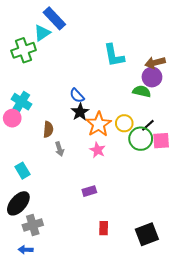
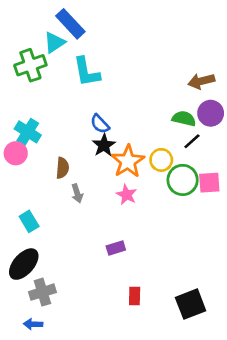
cyan L-shape: (114, 55) -> (86, 72), moved
purple circle: (152, 77) -> (211, 113), moved
black line: (148, 125) -> (192, 141), moved

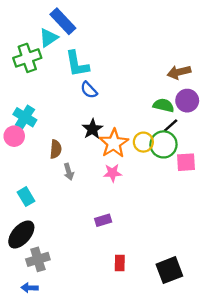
blue semicircle: (100, 124) -> (89, 90), moved
green circle: (183, 180) -> (163, 144), moved
pink star: (127, 195) -> (113, 173), turned -30

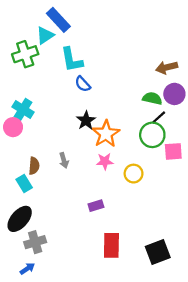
yellow circle: (143, 142) -> (134, 174), moved
brown semicircle: (56, 149) -> (34, 166), moved
red rectangle: (120, 263) -> (111, 245), size x1.6
blue arrow: (30, 288) -> (27, 269), turned 144

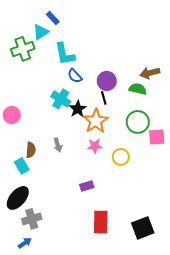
blue rectangle: (58, 20) -> (53, 18), size x0.6
brown arrow: (167, 67) -> (150, 73), moved
purple circle: (174, 94) -> (107, 81), moved
cyan cross: (23, 109) -> (61, 99), moved
black line: (159, 117) -> (104, 98), moved, turned -64

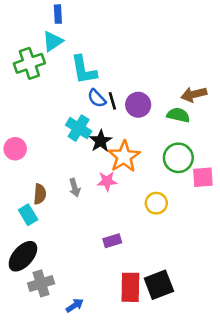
blue rectangle: (53, 18) -> (58, 14), moved, turned 40
black line: (104, 98) -> (112, 101), moved
pink star: (95, 146) -> (107, 181), moved
black square: (143, 228) -> (159, 285), moved
blue arrow: (25, 243) -> (75, 305), moved

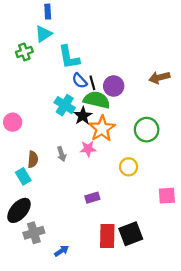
green cross: (29, 63) -> (24, 52), size x0.7
green semicircle: (178, 115) -> (97, 100), moved, size x1.4
pink square: (203, 177) -> (167, 196), moved

